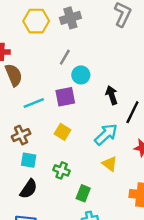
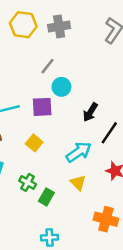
black arrow: (112, 95) -> (90, 112), turned -138
green rectangle: (83, 193) -> (46, 197), moved

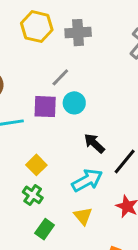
purple square: (42, 107) -> (45, 107), moved
black arrow: (90, 112) -> (94, 143), moved, turned 96
green cross: (28, 182) -> (33, 195), moved

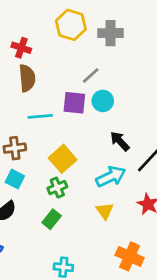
yellow square: (36, 165) -> (63, 159), size x1.4
green cross: (33, 195) -> (57, 188), turned 30
green rectangle: (45, 229) -> (52, 219), moved

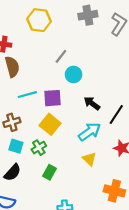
gray cross: (111, 33) -> (88, 15), moved
purple square: (74, 103) -> (52, 98), moved
green cross: (57, 188) -> (39, 148), moved

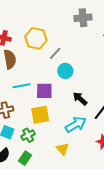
yellow hexagon: (39, 20) -> (36, 38), moved
yellow square: (50, 124) -> (40, 115), turned 36
yellow triangle: (89, 159) -> (62, 149), moved
green rectangle: (49, 172) -> (25, 158), moved

